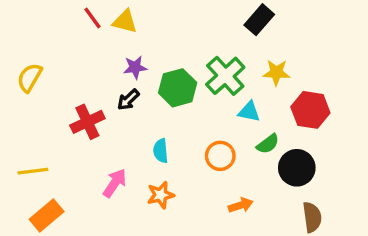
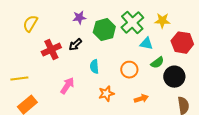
yellow semicircle: (30, 78) -> (30, 24), moved
black arrow: (128, 100) -> (75, 45), moved
orange star: (161, 195) -> (106, 94), moved

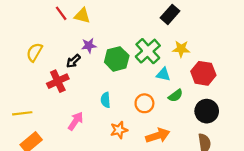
black arrow: (75, 45) -> (73, 61), moved
black circle: (174, 77) -> (207, 111), moved
orange arrow: (141, 99) -> (158, 136), size x1.5

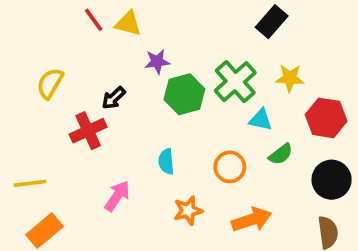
purple star: (89, 46) -> (157, 62), moved

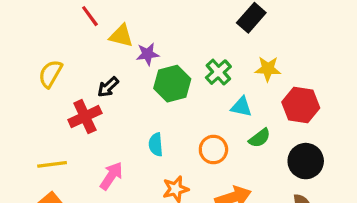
yellow triangle: (128, 23) -> (121, 36), moved
green cross: (235, 82) -> (218, 72), size x0.7
yellow line: (30, 183) -> (52, 164), moved

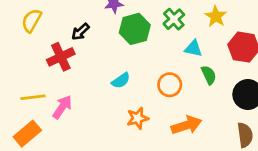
yellow star: (268, 69) -> (216, 16), turned 30
green semicircle: (260, 138) -> (209, 75), turned -78
cyan semicircle: (156, 145) -> (121, 81), turned -120
pink arrow: (111, 176) -> (62, 107), moved

